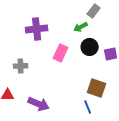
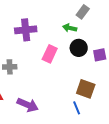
green arrow: (81, 27) -> (70, 28), turned 40

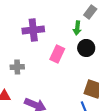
green arrow: (70, 28) -> (77, 28), turned -96

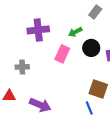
green arrow: (77, 28) -> (75, 32), moved, turned 56

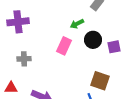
purple cross: (38, 30) -> (18, 22), moved

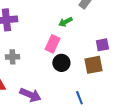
black circle: (93, 40) -> (61, 63), moved
brown square: (100, 81) -> (93, 65), moved, turned -30

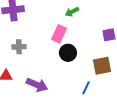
brown square: (93, 65) -> (102, 66), moved
blue line: (79, 98) -> (86, 88), turned 48

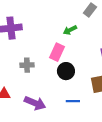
gray cross: (19, 47) -> (27, 65), moved
blue line: (86, 88) -> (73, 101), moved, turned 64

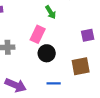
green arrow: (70, 30) -> (51, 12), turned -96

